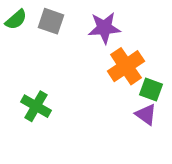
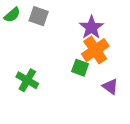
purple star: (104, 28) -> (91, 27), moved, turned -30
green square: (151, 89) -> (80, 68), moved

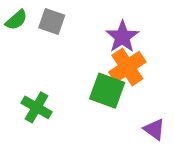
green square: (80, 68) -> (107, 91), size x1.5
purple triangle: (110, 87) -> (154, 129), moved

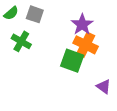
orange cross: (127, 67) -> (86, 45), turned -30
green cross: (37, 107) -> (21, 41), moved

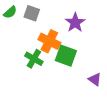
green cross: (21, 41) -> (34, 59), moved
orange cross: (86, 45) -> (49, 41), moved

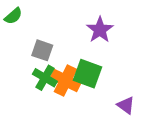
gray square: (32, 13) -> (42, 50), moved
orange cross: (49, 41) -> (66, 81), moved

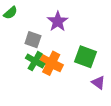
purple star: (100, 30) -> (58, 21), moved
green square: (87, 74) -> (86, 57), moved

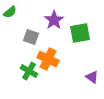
green square: (86, 57) -> (80, 33), moved, turned -30
green cross: (35, 61) -> (29, 71), moved

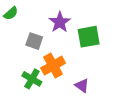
orange cross: (48, 59) -> (53, 66), turned 35
purple triangle: (92, 77) -> (82, 86), moved

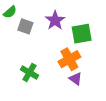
gray square: (34, 41) -> (25, 26), moved
orange cross: (53, 66) -> (69, 59), moved

